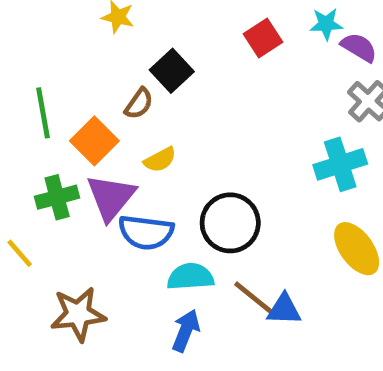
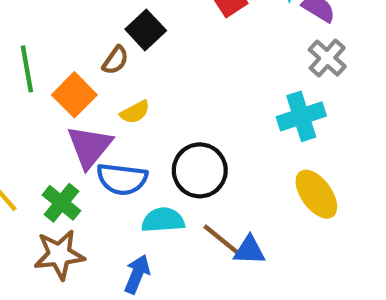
green cross: (57, 197) -> (61, 203), moved, turned -36
blue arrow: (186, 331) -> (137, 274), moved

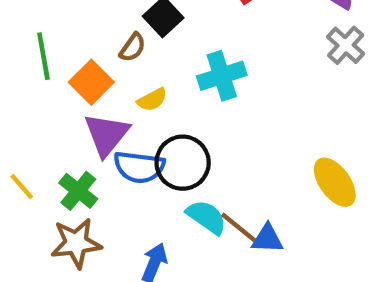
cyan cross: (301, 116) -> (222, 76), moved
black circle: (200, 170) -> (183, 163), moved
cyan semicircle: (163, 220) -> (207, 217), moved, turned 39

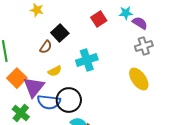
gray cross: (346, 45) -> (144, 46), turned 30
orange square: (91, 82) -> (17, 78), moved
yellow ellipse: (335, 182) -> (139, 79), moved

